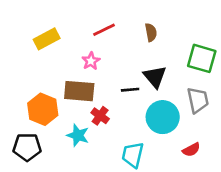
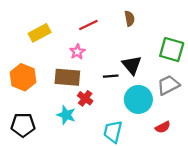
brown semicircle: (151, 32) -> (130, 18), moved
gray trapezoid: (198, 100) -> (168, 85), turned -105
orange hexagon: (43, 109) -> (23, 77), moved

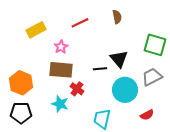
pink star: (77, 52) -> (61, 47), moved
orange hexagon: (23, 77) -> (21, 83), moved

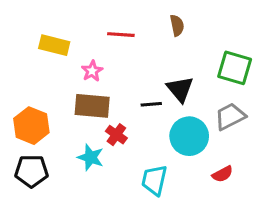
red line: (80, 23) -> (121, 35), turned 30
yellow rectangle: (36, 30) -> (54, 45), turned 42

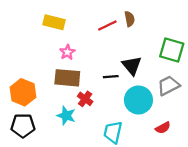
red line: (121, 35) -> (107, 26), moved, turned -30
yellow rectangle: (54, 45) -> (54, 22), moved

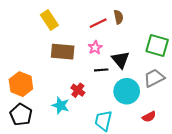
yellow rectangle: (54, 22) -> (49, 20), turned 42
pink star: (67, 52) -> (95, 48), moved
brown rectangle: (67, 78) -> (63, 52), moved
black pentagon: (23, 126) -> (21, 115), turned 30

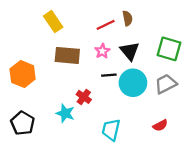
black triangle: (121, 60) -> (130, 51), moved
orange hexagon: (21, 84) -> (23, 74), moved
cyan circle: (127, 91) -> (133, 83), moved

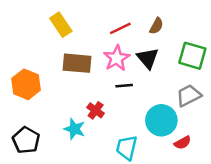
brown semicircle: (127, 18) -> (156, 26), moved, turned 40
pink star: (102, 51) -> (117, 58), size x1.5
cyan circle: (133, 83) -> (161, 120), moved

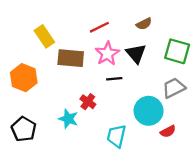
yellow rectangle: (61, 25) -> (44, 36), moved
brown semicircle: (156, 26) -> (144, 24), turned 35
red line: (120, 28) -> (99, 27), moved

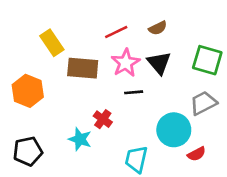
brown semicircle: (144, 24) -> (158, 28), moved
black pentagon: (24, 129) -> (28, 151), turned 30

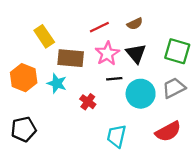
cyan circle: (174, 130) -> (141, 94), moved
cyan star: (80, 139) -> (57, 83), moved
red semicircle: (197, 154) -> (168, 132), size x1.6

